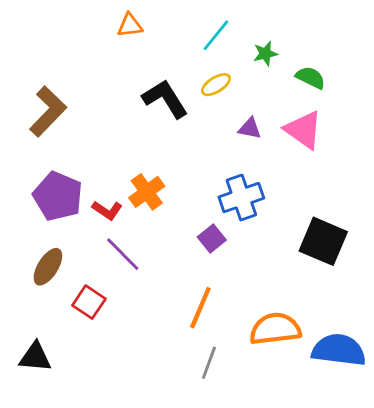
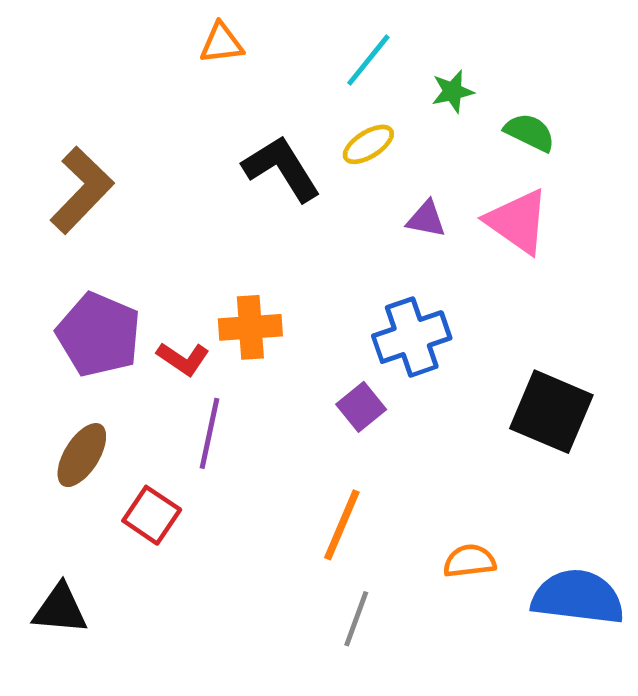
orange cross: (147, 192) -> (250, 327), turned 32
purple line: (123, 254) -> (209, 433), turned 57
orange semicircle: (275, 329) -> (470, 561), size x0.6

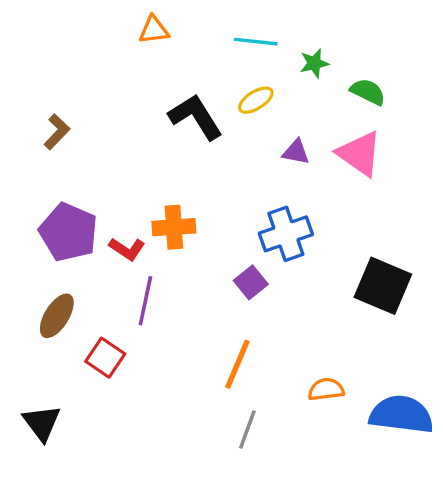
cyan line: (368, 60) -> (256, 42), turned 57
brown L-shape: (82, 190) -> (57, 132), size x0.6
black triangle: (60, 609) -> (42, 423), turned 48

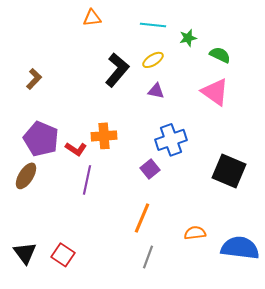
black L-shape: (196, 117) -> (117, 70), turned 72
purple triangle: (296, 152) -> (156, 91), moved
brown ellipse: (57, 316) -> (26, 176), moved
red square: (105, 358) -> (63, 255), moved

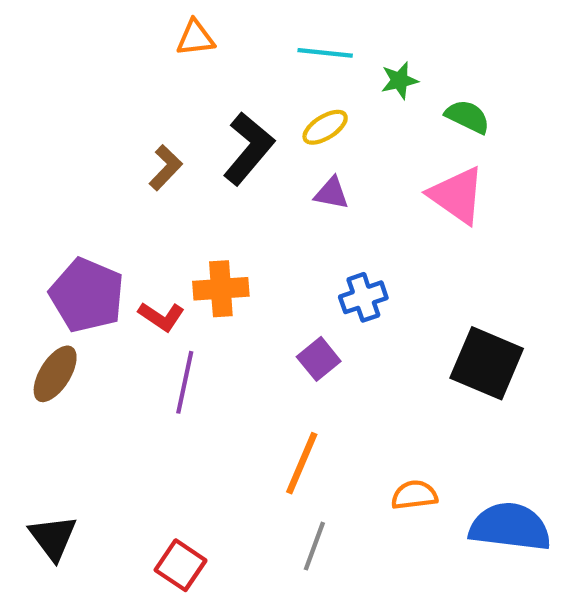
brown L-shape: (34, 79) -> (166, 168), moved
blue cross: (171, 140) -> (363, 297), size x0.7
red square: (63, 255) -> (181, 565), moved

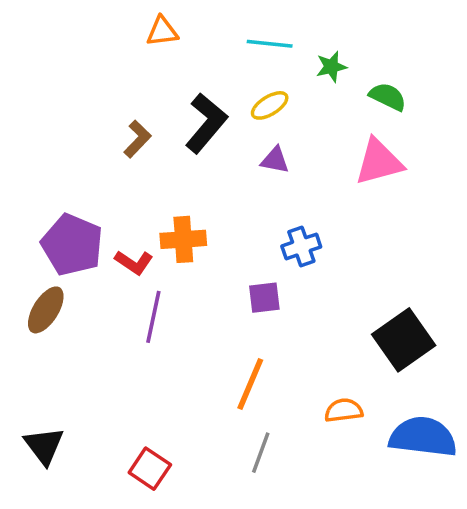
pink triangle: (457, 195) -> (379, 162), turned -50
purple square: (319, 359) -> (264, 298), turned 32
black square: (487, 363) -> (404, 340), moved, turned 32

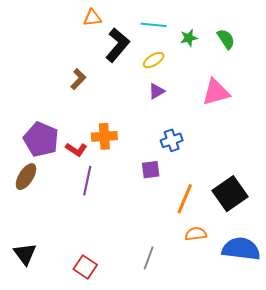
green semicircle: (388, 97) -> (226, 39), moved, turned 30
black L-shape: (206, 123) -> (117, 45), moved
purple triangle: (275, 160) -> (157, 91), turned -42
orange line: (250, 384) -> (185, 199), moved

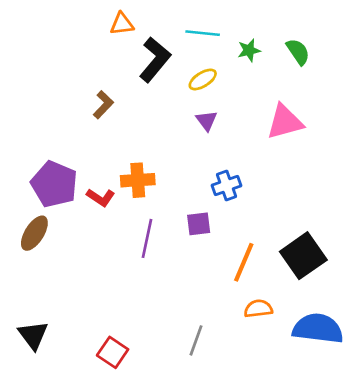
purple triangle: (157, 91) -> (207, 121), turned -36
purple line: (87, 181) -> (147, 238), moved

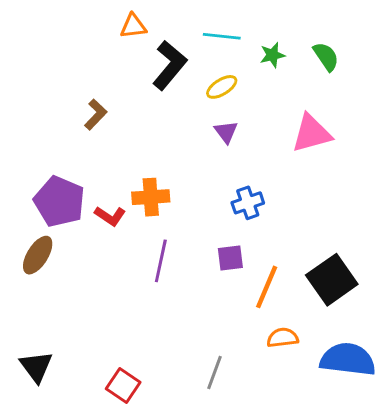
brown L-shape: (103, 105) -> (96, 114), moved
purple square: (199, 224) -> (230, 258), moved

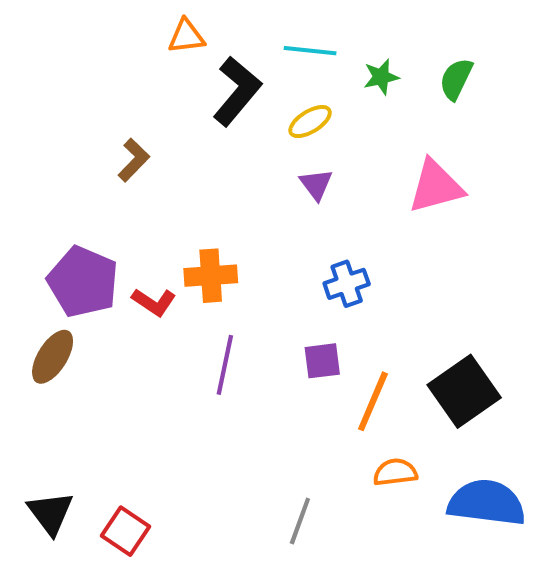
green semicircle: (326, 57) -> (456, 79), turned -120
red square: (123, 385) -> (126, 531), moved

